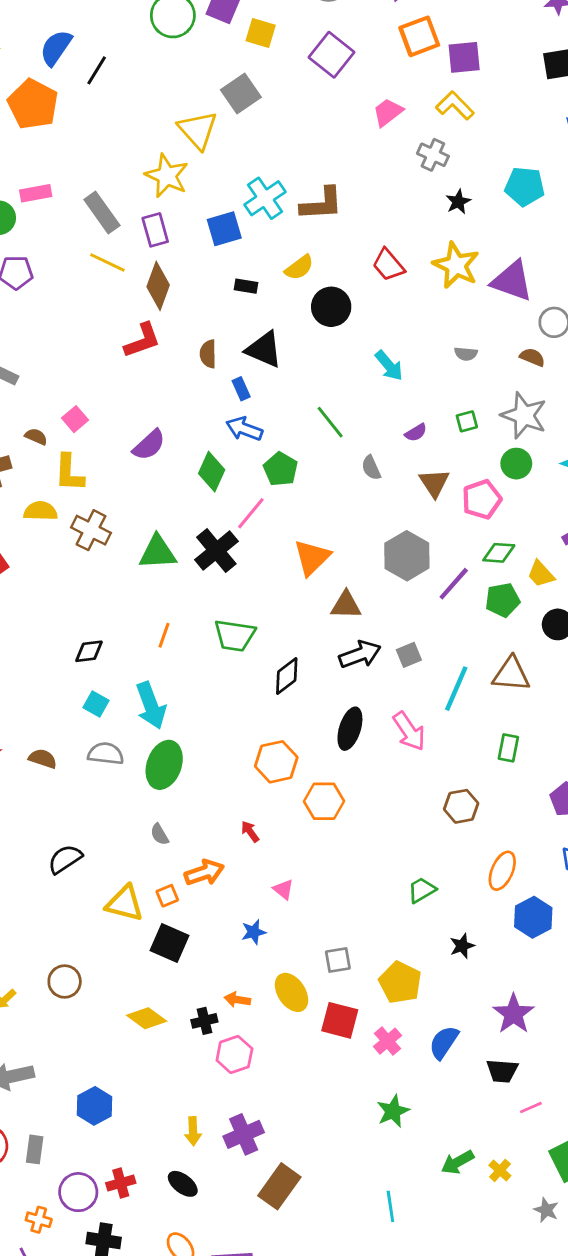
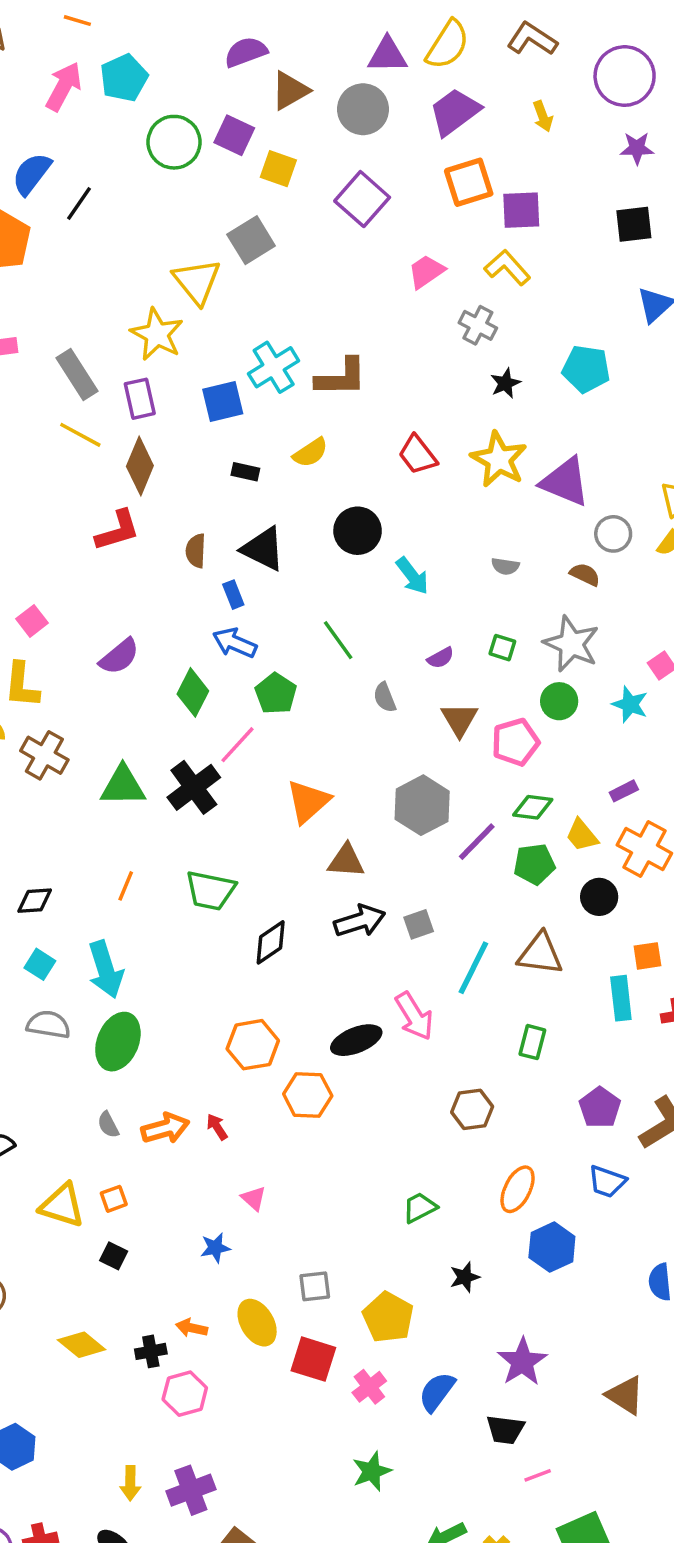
black circle: (331, 307) -> (358, 531), moved
green square: (467, 421) -> (502, 648), turned 30
black ellipse: (350, 729) -> (356, 1040), moved, turned 48
orange arrow: (204, 873) -> (165, 1128), moved
black square: (170, 943) -> (114, 1256), size x0.6

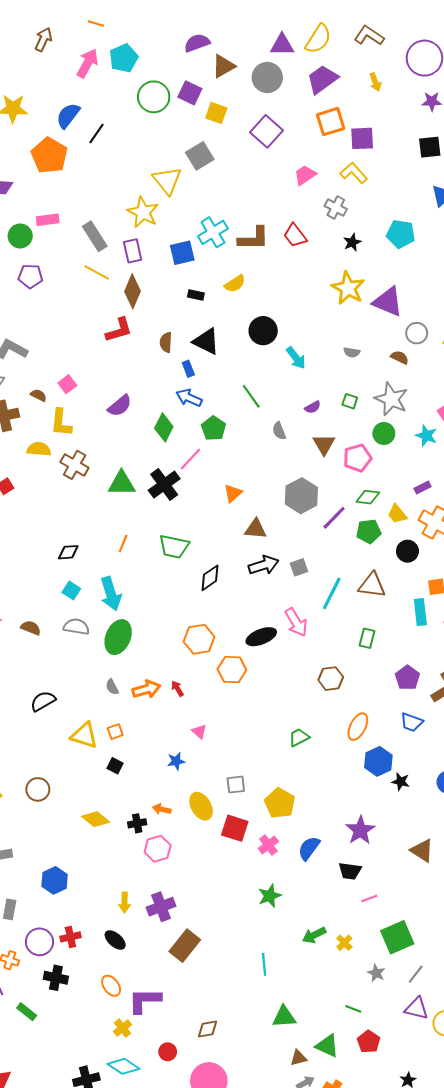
red trapezoid: (418, 455) -> (295, 235), moved
orange triangle: (308, 801) -> (233, 493), size x0.7
black star: (465, 1277) -> (401, 782), moved, turned 30

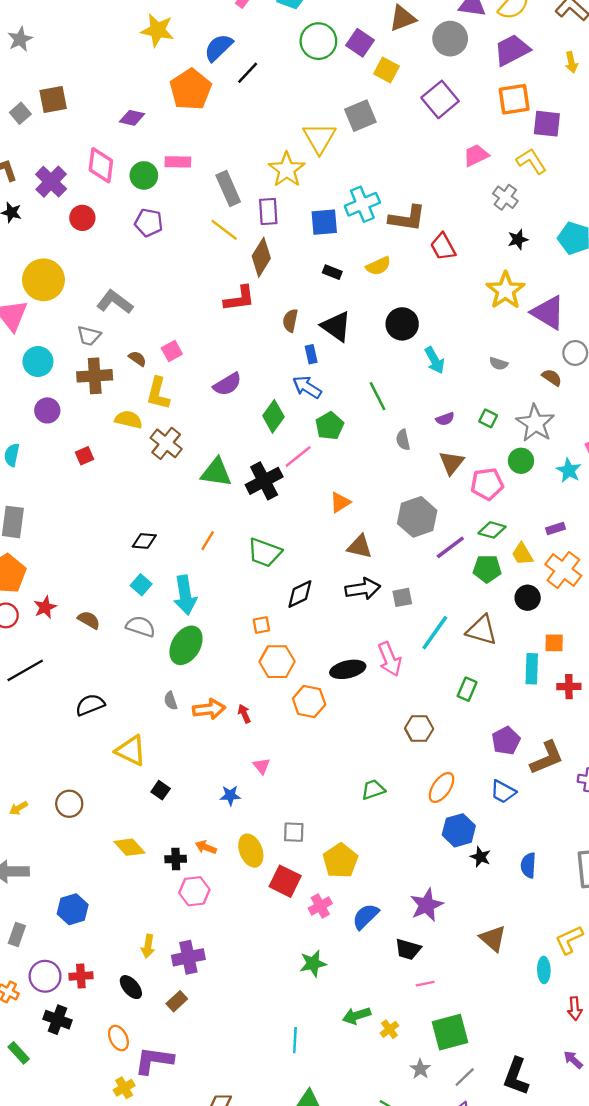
red trapezoid: (295, 235) -> (443, 247), moved
orange square: (115, 732) -> (261, 625), moved
brown rectangle: (185, 946) -> (177, 1001), moved, size x0.6

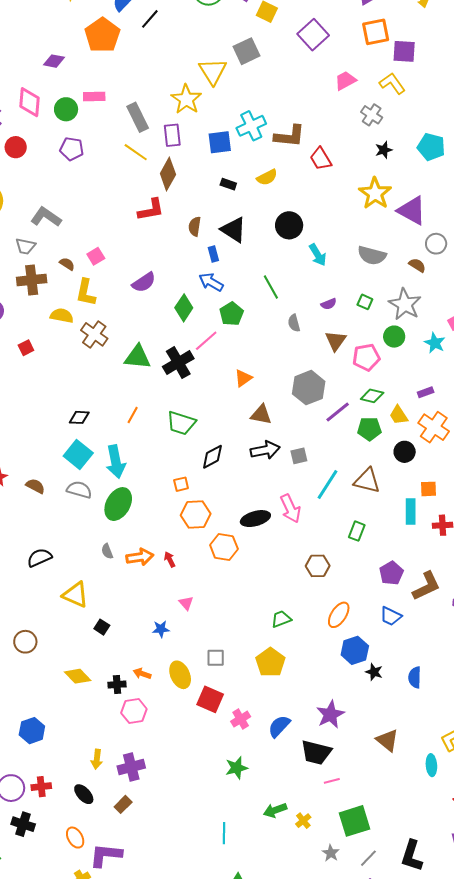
gray semicircle: (499, 364) -> (372, 255), size x1.8
cyan square: (141, 585) -> (78, 454), size x1.6
yellow pentagon: (340, 861) -> (270, 662), moved
black trapezoid: (408, 949) -> (316, 752), size x1.4

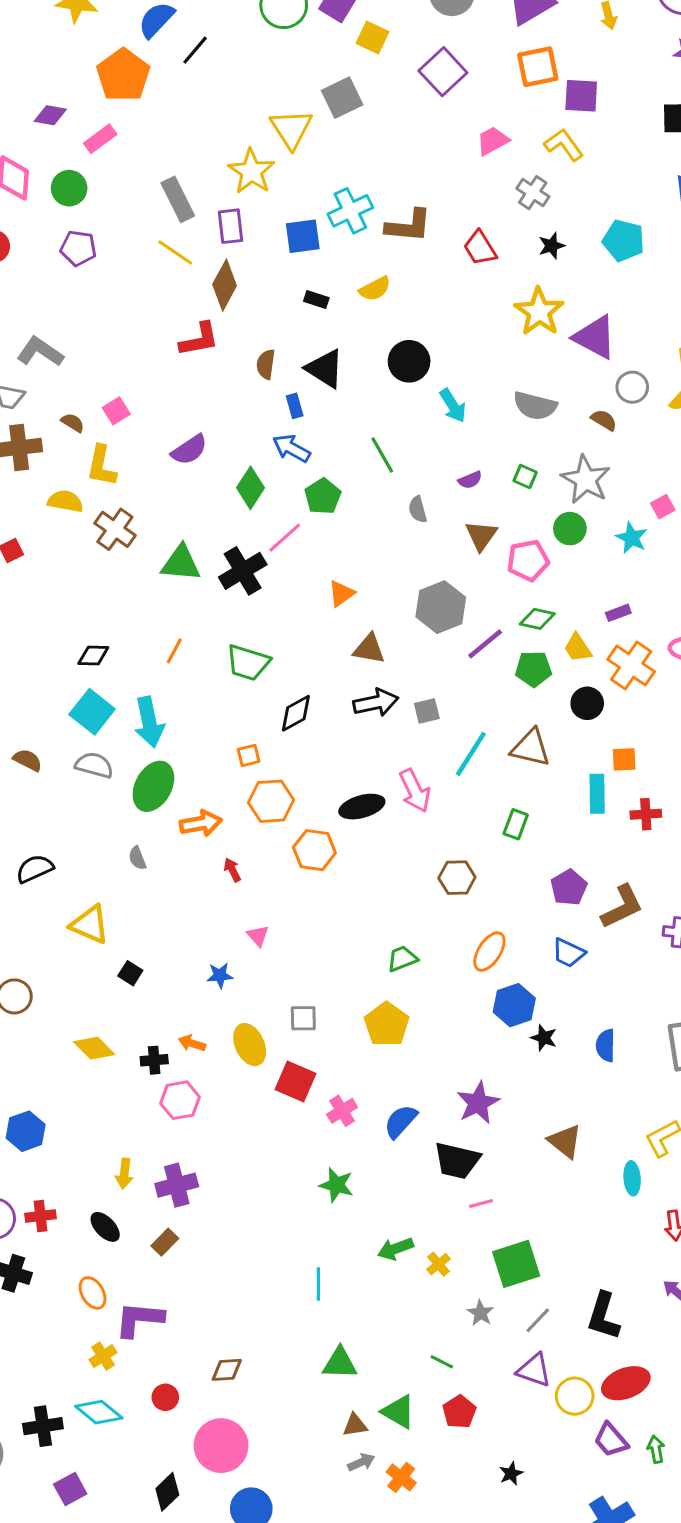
pink rectangle: (94, 97) -> (100, 139), moved, turned -35
red trapezoid: (321, 159) -> (480, 248), moved
orange arrow: (140, 557) -> (201, 823), moved
green star: (237, 768) -> (336, 1185), turned 30

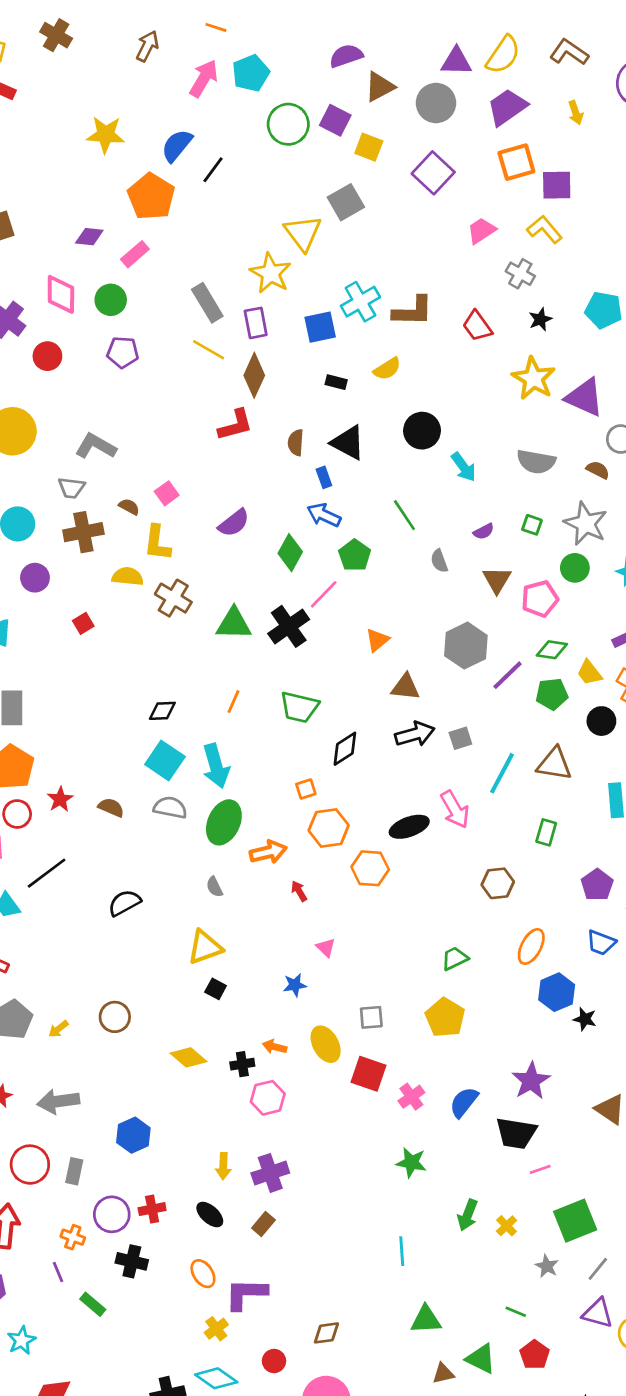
yellow triangle: (90, 925) -> (205, 947), moved, turned -39
green arrow: (396, 1249) -> (468, 1215), turned -44

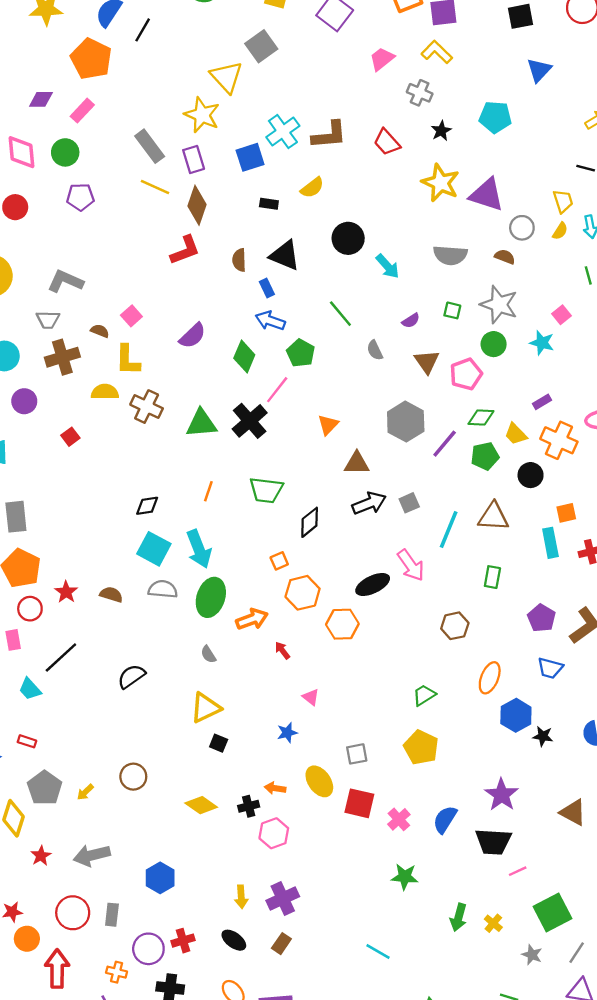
cyan line: (402, 1251) -> (378, 951), moved, turned -50

